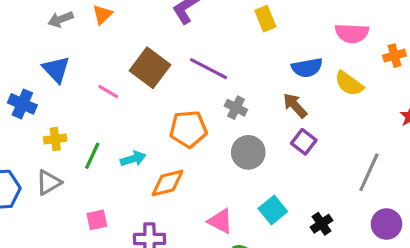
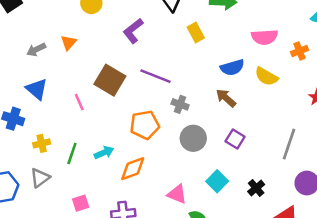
pink line: (108, 92) -> (79, 102), turned 42
purple square: (304, 142) -> (235, 139), moved

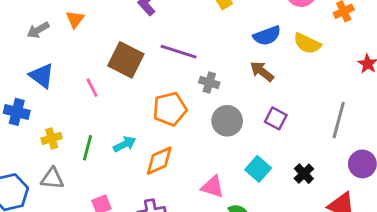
gray triangle: (40, 178) -> (52, 178), turned 45

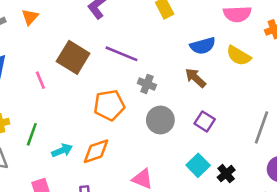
cyan arrow: (125, 144) -> (62, 150), moved
cyan square: (258, 169) -> (198, 165), moved

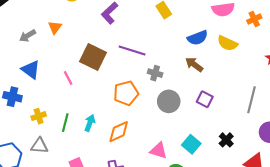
cyan arrow: (62, 150) -> (90, 123), moved, turned -42
cyan square: (198, 165) -> (191, 144), moved

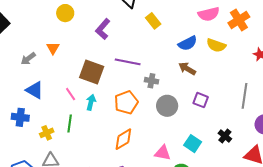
orange cross: (254, 19) -> (239, 20), size x1.5
green line: (65, 123) -> (70, 124), moved
cyan arrow: (90, 123) -> (91, 102), moved

